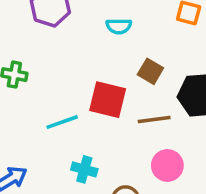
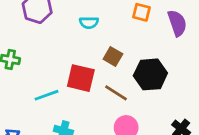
brown line: (154, 120) -> (116, 93), turned 40

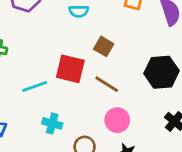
black hexagon: (150, 74) -> (162, 72), moved

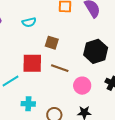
pink circle: (117, 120) -> (82, 86), moved

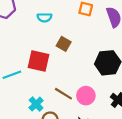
brown line: (60, 68) -> (63, 94), moved
cyan cross: (28, 104) -> (36, 104), moved, turned 32

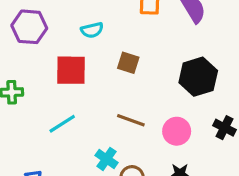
red square: (39, 61) -> (71, 70), moved
brown line: (63, 94) -> (131, 120), moved

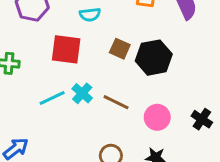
black hexagon: (198, 77) -> (154, 58), moved
cyan cross: (107, 159) -> (82, 93), moved

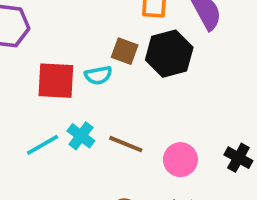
cyan semicircle: (90, 15) -> (98, 75), moved
brown square: (120, 49) -> (125, 51), moved
black hexagon: (154, 58) -> (169, 54), moved

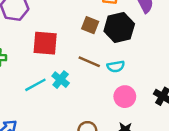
cyan semicircle: (98, 75) -> (116, 66), moved
brown line: (126, 144) -> (89, 62), moved

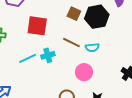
cyan cross: (61, 80) -> (48, 55), turned 32
pink circle: (125, 97) -> (84, 72), moved

